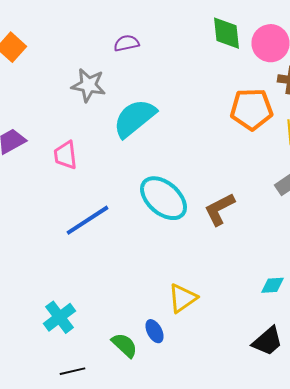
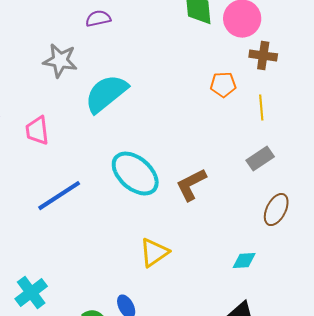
orange pentagon: (252, 109) -> (223, 85), size x0.6
yellow triangle: (182, 298) -> (154, 253), moved

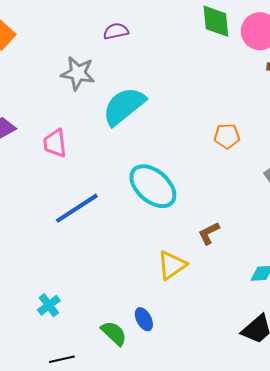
orange pentagon: (223, 85) -> (227, 136), moved
brown L-shape: (191, 185) -> (209, 233), moved, size x0.7
cyan cross: (31, 293) -> (49, 305), size x0.7

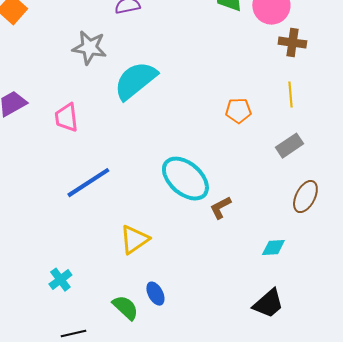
cyan ellipse: (153, 186) -> (185, 179), moved
yellow triangle: (172, 265) -> (134, 240), moved

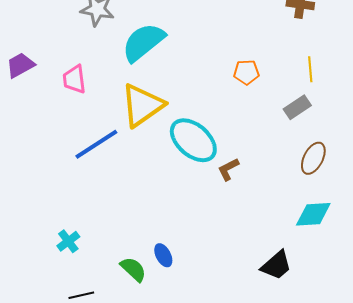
yellow line: (290, 95) -> (310, 69), moved
yellow triangle: (134, 240) -> (142, 105), moved, size x1.5
cyan diamond: (273, 248) -> (313, 214), moved, size x1.5

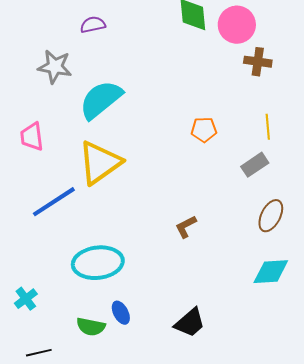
cyan ellipse: (193, 140) -> (98, 263), moved, turned -48
black trapezoid: (276, 265) -> (190, 323), moved
green semicircle: (133, 269) -> (91, 327), turned 148

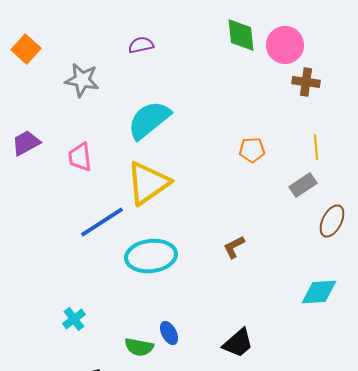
gray star: (55, 67) -> (82, 80), moved
brown ellipse: (271, 216) -> (332, 221), moved
cyan ellipse: (98, 263) -> (151, 256), moved

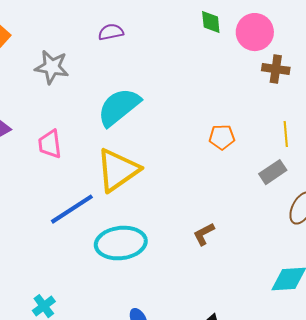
green diamond: (241, 35) -> (211, 22), size x0.7

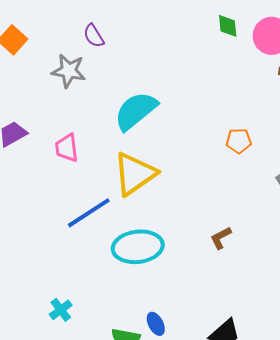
purple semicircle: (111, 32) -> (94, 36), moved, turned -110

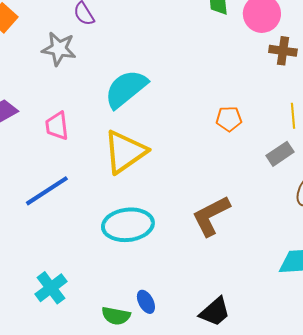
blue line: (89, 213) -> (47, 191), moved
brown L-shape: (221, 238) -> (211, 216), size x1.8
cyan cross: (61, 310) -> (51, 288), size x1.4

